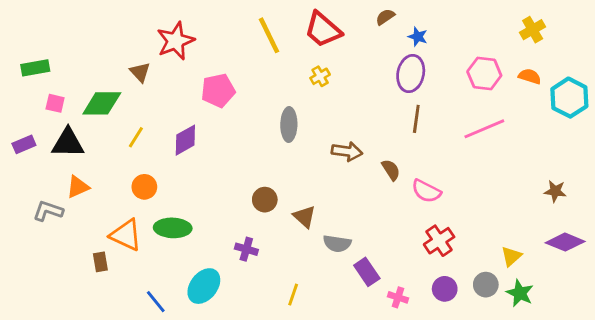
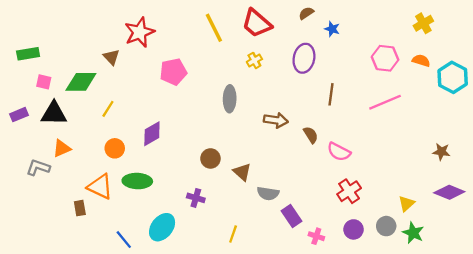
purple ellipse: (411, 74) -> (304, 58), moved
purple diamond: (185, 140) -> (152, 134), moved

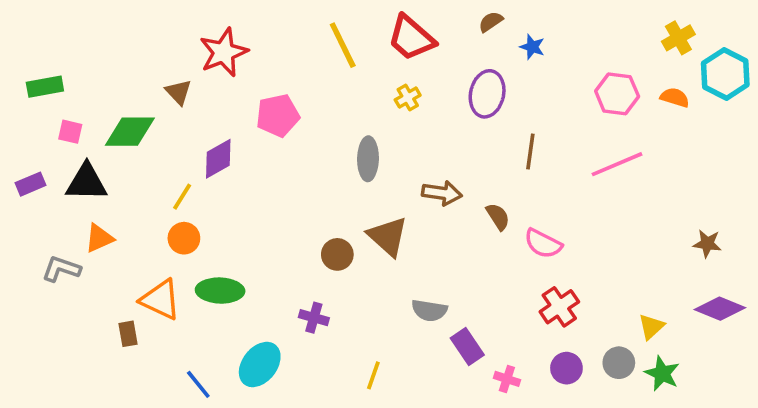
cyan hexagon: (453, 77) -> (725, 74), moved
yellow line: (108, 109) -> (182, 197), moved
purple diamond: (152, 134) -> (218, 159), moved
brown triangle: (242, 172) -> (388, 236), moved, size x1.4

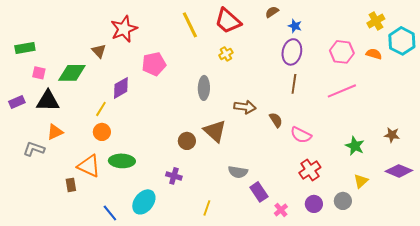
purple ellipse: (487, 94) -> (292, 52), moved
green star: (662, 374) -> (355, 146), moved
pink cross: (507, 379) -> (281, 210), turned 32

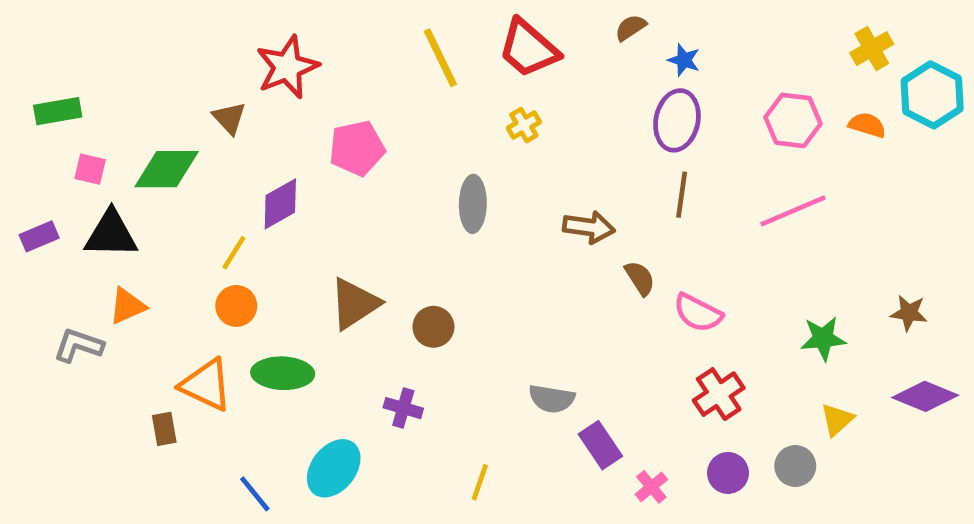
brown arrow: (245, 107) -> (589, 227), moved
brown triangle: (215, 131) -> (355, 304), moved, turned 45
green star: (355, 146) -> (823, 338), turned -30

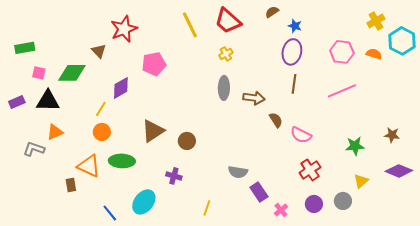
gray ellipse: (473, 204) -> (224, 88), moved

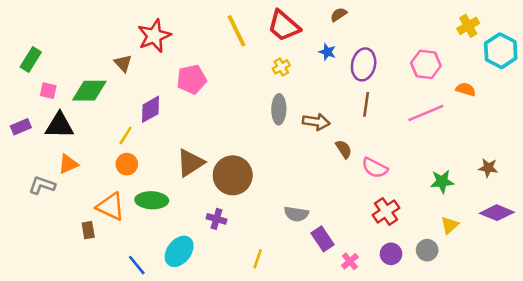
blue star: (295, 26) -> (327, 52), moved
green rectangle: (25, 48) -> (31, 59), turned -48
orange semicircle: (374, 54) -> (466, 89), moved
brown circle: (187, 141) -> (233, 175), size x1.8

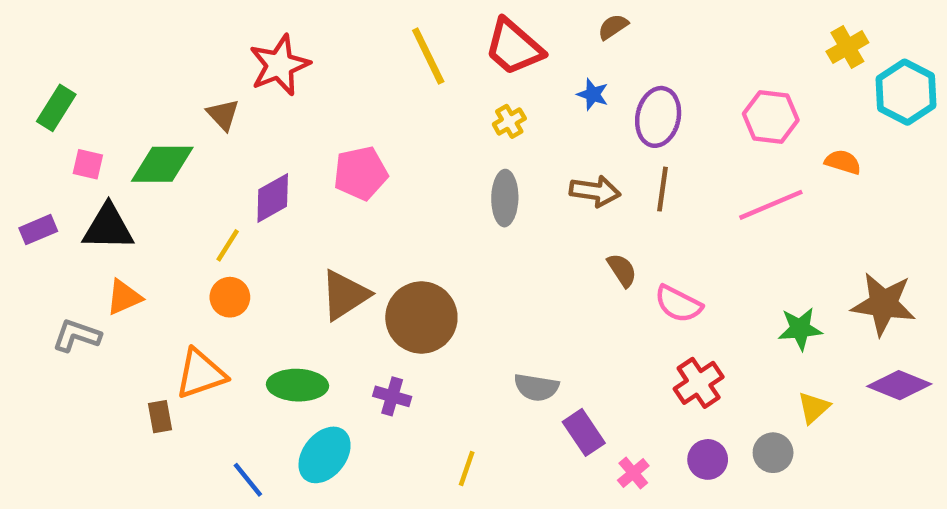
pink pentagon: (192, 79) -> (361, 173), moved
brown arrow: (316, 122) -> (595, 191), moved
brown star: (488, 168) -> (883, 304), size x1.8
green ellipse: (152, 200) -> (297, 385), moved
orange triangle: (111, 206) -> (201, 374), turned -44

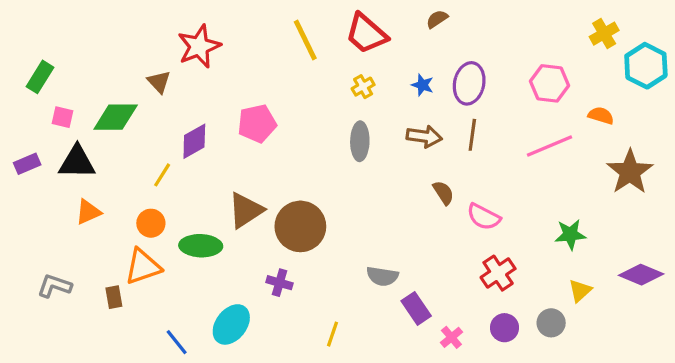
blue star: (593, 94) -> (423, 85), moved
orange circle: (230, 297) -> (151, 223), moved
brown star: (883, 304) -> (630, 172), moved, turned 30
gray L-shape: (77, 336) -> (54, 286), moved
green ellipse: (297, 385) -> (201, 246), moved

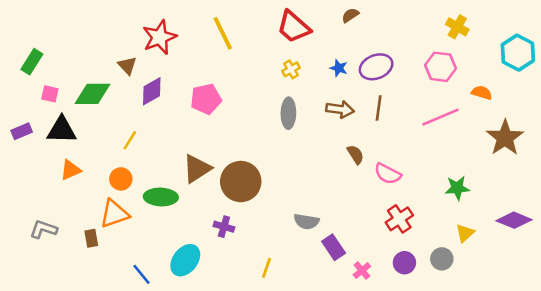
yellow cross: (604, 34) -> (457, 27), moved, turned -30
yellow line: (305, 40) -> (223, 33), moved
purple ellipse: (469, 83) -> (376, 67), turned 56
purple diamond: (194, 141) -> (152, 91), moved

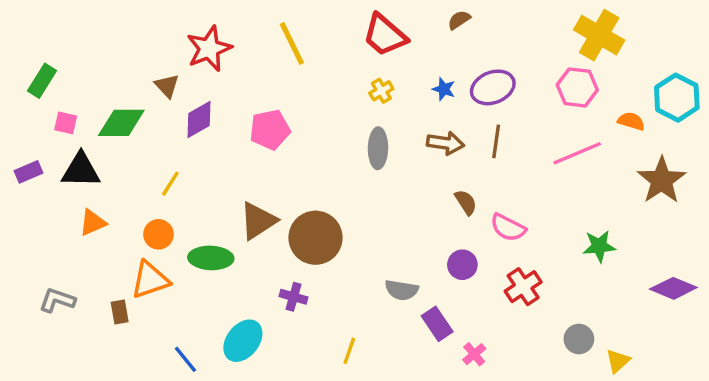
yellow cross: (457, 27) -> (599, 35), size x1.6
cyan hexagon: (518, 53) -> (677, 98), moved
yellow triangle: (465, 233) -> (618, 361), moved
purple circle: (404, 263) -> (462, 265), moved

